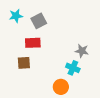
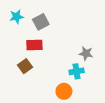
brown square: (24, 63) -> (25, 66), turned -32
cyan cross: (73, 68) -> (77, 71), turned -32

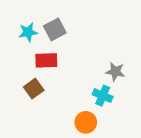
cyan star: (17, 17) -> (28, 32), moved
cyan cross: (77, 71) -> (103, 96), turned 32

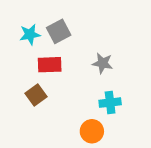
gray star: (115, 72) -> (102, 63), moved
cyan cross: (103, 96) -> (110, 103), turned -30

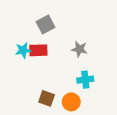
cyan star: (30, 34) -> (23, 50), moved
brown square: (36, 95) -> (47, 98), moved, turned -35

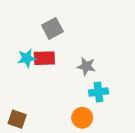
gray star: (79, 49) -> (86, 66), moved
brown square: (47, 98) -> (17, 119), moved

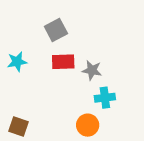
cyan star: (27, 58) -> (17, 62), moved
red rectangle: (44, 58) -> (63, 62), moved

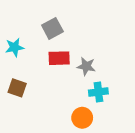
cyan star: (17, 62) -> (15, 47), moved
brown square: (19, 126) -> (17, 88), moved

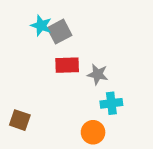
cyan star: (15, 47) -> (41, 25), moved, turned 30
brown square: (17, 88) -> (20, 120), moved

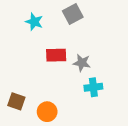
gray square: (59, 32) -> (73, 14), moved
orange circle: (93, 132) -> (47, 112), moved

